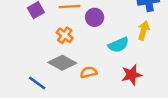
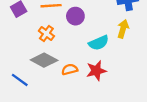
red star: (132, 75) -> (96, 71), moved

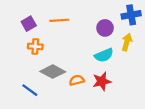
purple circle: (75, 16) -> (105, 28), moved
orange cross: (46, 34) -> (35, 46), moved, turned -32

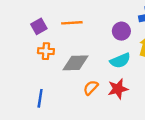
gray diamond: (53, 72) -> (75, 63), moved, turned -30
orange semicircle: (77, 80) -> (91, 88), turned -32
blue line: (30, 90) -> (40, 98), turned 63

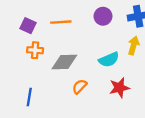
purple square: (39, 26) -> (28, 26), turned -35
purple circle: (121, 31) -> (103, 16), moved
red star: (118, 89) -> (119, 88), moved

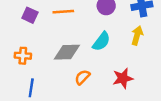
orange cross: (35, 50) -> (23, 56), moved
cyan semicircle: (109, 60) -> (101, 41), moved, turned -30

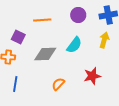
purple square: (30, 15) -> (18, 37), moved
orange semicircle: (82, 77) -> (58, 84), moved

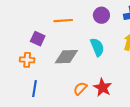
cyan semicircle: (74, 45) -> (97, 47), turned -60
red star: (92, 76) -> (103, 87), moved, turned -30

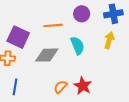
orange line: (63, 21) -> (53, 25), moved
purple square: (38, 39) -> (18, 37), size x1.5

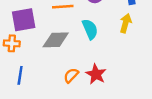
purple square: (18, 37) -> (24, 20), turned -35

